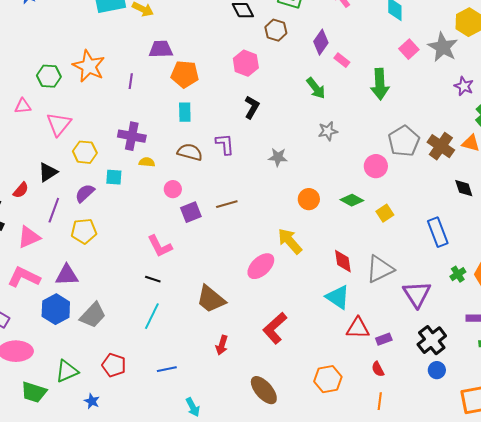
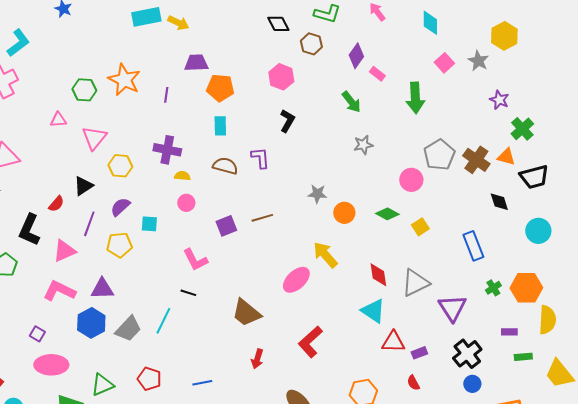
gray star: (443, 47) -> (478, 61), size x0.7
gray star: (278, 157) -> (317, 194), moved
cyan square: (114, 177) -> (149, 224), moved
pink circle: (173, 189) -> (186, 203), moved
cyan line: (152, 316) -> (163, 321), moved

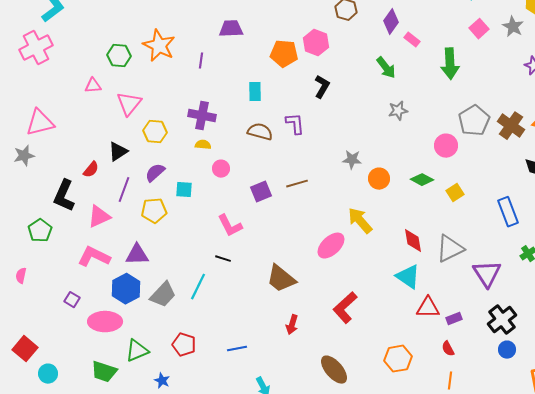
orange pentagon: (220, 88) -> (284, 54), moved
yellow semicircle: (182, 176) -> (203, 145), moved
pink ellipse: (51, 365) -> (105, 322), moved

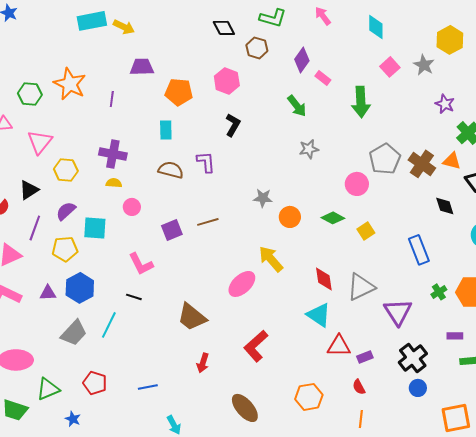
orange pentagon: (284, 54) -> (179, 92), moved
cyan square: (184, 190) -> (95, 228), size x1.4
purple triangle: (137, 255) -> (48, 293), size x0.7
blue hexagon: (126, 289) -> (80, 288), moved

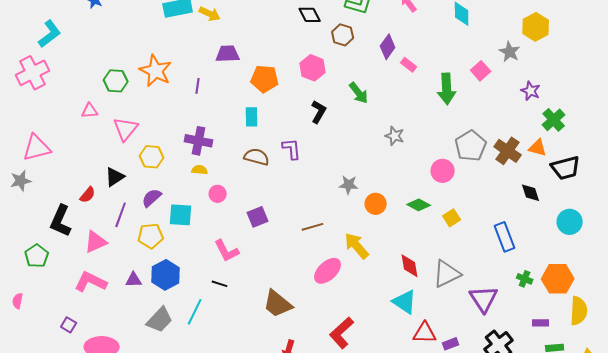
pink square: (390, 67) -> (481, 71), moved
green arrow: (297, 106) -> (359, 93), moved
gray star: (309, 149) -> (395, 136), turned 30
brown line: (208, 222) -> (313, 227), moved
green cross: (439, 292) -> (525, 279), turned -35

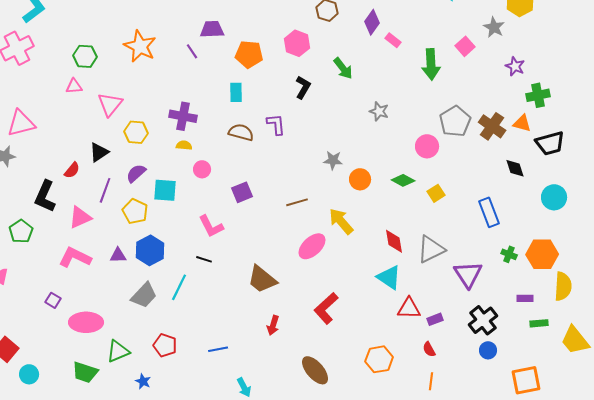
green hexagon: (116, 81) -> (85, 56), moved
purple line: (198, 86) -> (192, 51), moved, turned -42
green cross: (554, 120) -> (538, 95), turned 30
yellow pentagon: (151, 236) -> (135, 211), turned 30

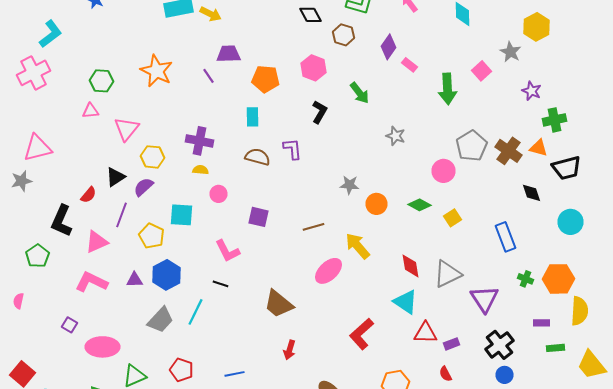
purple semicircle: (136, 173) -> (144, 187), moved
purple square: (242, 192) -> (258, 217), turned 35
red L-shape: (326, 308) -> (362, 334), moved

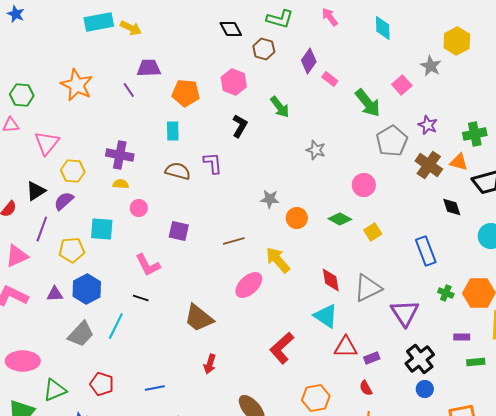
green arrow: (448, 89) -> (368, 103), turned -36
purple star: (532, 91) -> (428, 125), moved
gray pentagon: (472, 146) -> (392, 141), moved
yellow pentagon: (152, 236) -> (72, 250), turned -30

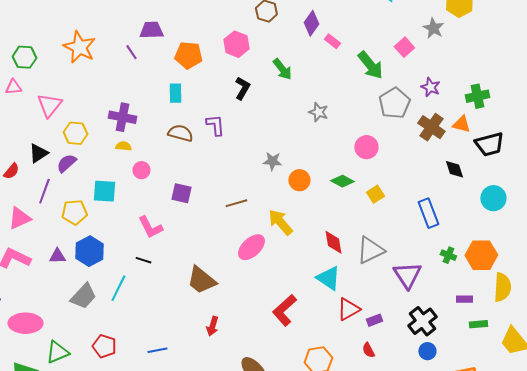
red triangle: (346, 347) -> (348, 309), turned -30

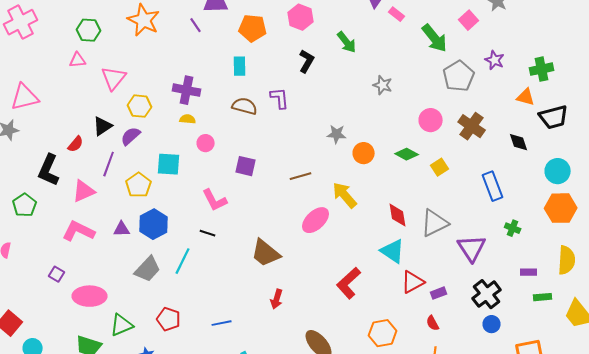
brown cross: (431, 127) -> (472, 126), moved
yellow pentagon: (74, 212) -> (139, 185), turned -30
orange hexagon: (481, 255) -> (561, 208), moved

